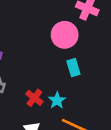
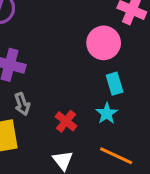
cyan star: (57, 100) -> (107, 113), moved

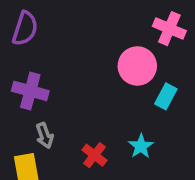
cyan rectangle: (115, 84) -> (166, 96), moved, turned 45

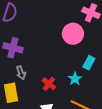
cyan rectangle: (166, 96) -> (89, 63), moved

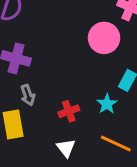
red cross: (49, 84) -> (69, 111), turned 32

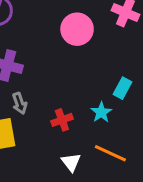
pink circle: (104, 38) -> (77, 29), moved
white triangle: (66, 148) -> (71, 162), moved

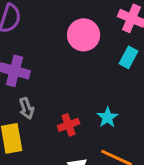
cyan rectangle: (122, 88) -> (129, 57), moved

